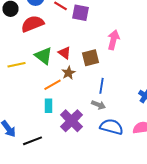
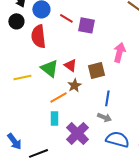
red semicircle: (32, 24) -> (38, 36), turned -75

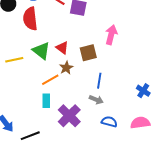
blue semicircle: (117, 139) -> (109, 122), size x0.7

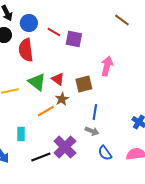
cyan rectangle: (46, 101) -> (21, 134), moved
blue semicircle: (109, 122) -> (105, 153), turned -140
black line: (30, 136) -> (41, 157), moved

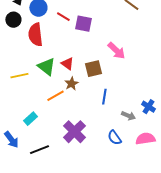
pink arrow: (107, 66) -> (116, 51), turned 120
gray arrow: (92, 131) -> (128, 116), moved
cyan rectangle: (21, 134) -> (30, 119), turned 48
black line: (41, 157) -> (39, 150), moved

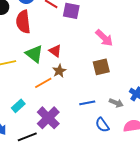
brown square: (93, 69) -> (101, 67), moved
blue line: (104, 97) -> (87, 103), moved, turned 70
purple cross: (74, 132) -> (48, 118), moved

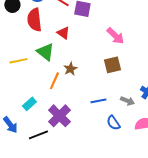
red triangle: (55, 51) -> (63, 33), moved
orange line: (43, 83) -> (54, 81), turned -36

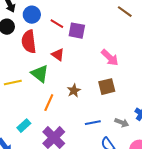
brown star: (70, 69) -> (74, 91), moved

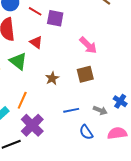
orange line: (49, 103) -> (22, 100), moved

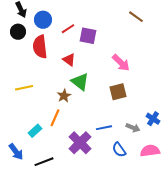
red line: (35, 11) -> (68, 29), turned -64
green triangle: (18, 61) -> (80, 82), moved
brown star: (52, 78) -> (64, 96), moved
purple cross: (32, 125) -> (80, 143), moved

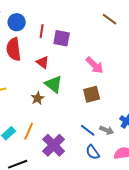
red line: (68, 29) -> (42, 31), turned -48
orange line: (55, 118) -> (29, 131), moved
blue line: (104, 128) -> (88, 130), moved, turned 49

